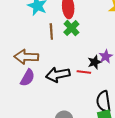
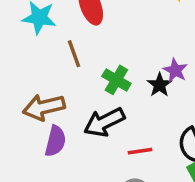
green cross: (71, 28) -> (116, 80), moved
red line: (84, 72) -> (140, 151), moved

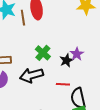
brown line: (74, 54) -> (23, 18), moved
red line: (140, 151) -> (63, 84), moved

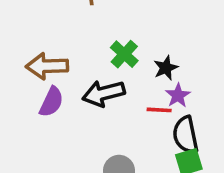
purple star: (77, 54) -> (178, 95), moved

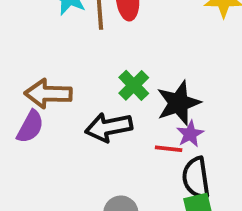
black star: (166, 68) -> (178, 103), size x1.6
purple semicircle: (51, 102) -> (30, 127), moved

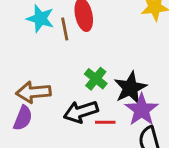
purple star: (190, 134) -> (142, 110), size x1.6
red line: (169, 149) -> (105, 122), moved

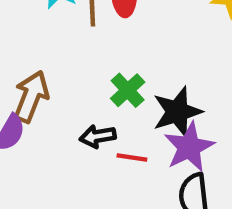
brown arrow: (33, 92) -> (31, 96), turned 108
black arrow: (81, 112) -> (98, 136), size x0.7

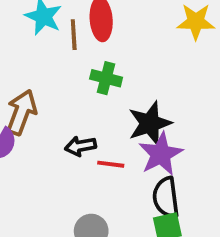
green cross: (128, 90) -> (106, 78), moved, turned -32

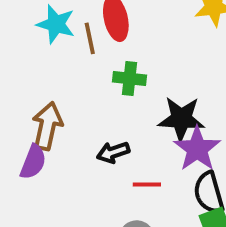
black star: (150, 123) -> (181, 119), turned 30
red line: (111, 164) -> (147, 185), moved

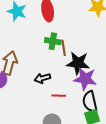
brown line: (90, 38) -> (64, 48), moved
purple star: (197, 149) -> (85, 79), turned -30

